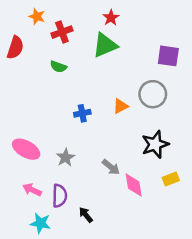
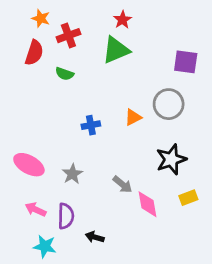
red semicircle: (15, 48) -> (34, 53), moved
black arrow: (86, 215) -> (95, 237), turned -35

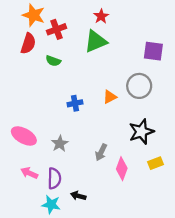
orange star: (41, 18) -> (34, 15), size x1.5
gray arrow: (122, 184) -> (101, 152), turned 77
pink diamond: (147, 204) -> (122, 169), turned 30
cyan star: (45, 246) -> (51, 205), moved

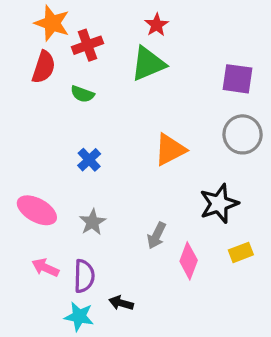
gray circle: (139, 86) -> (243, 134), moved
orange triangle: (110, 97) -> (170, 150), size x1.5
blue cross: (75, 103) -> (89, 160), moved, turned -32

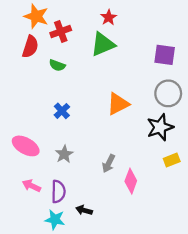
black star: (219, 204) -> (160, 127), moved
yellow rectangle: (241, 252) -> (172, 160), moved

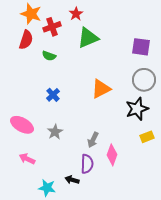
red star: (109, 17) -> (76, 14), moved
purple semicircle: (58, 192) -> (87, 164), moved

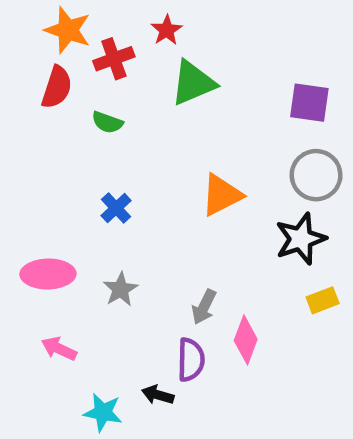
pink ellipse: (22, 125) -> (48, 274), turned -30

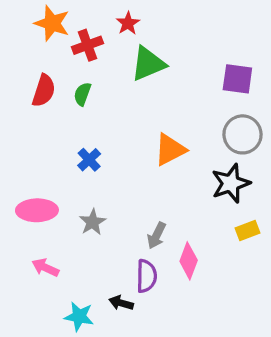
red semicircle: (57, 87) -> (44, 91), moved
green semicircle: (107, 122) -> (82, 94), turned 90

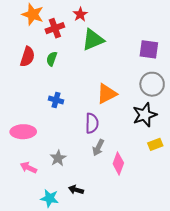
blue cross: (89, 160) -> (56, 100), turned -32
gray star: (93, 222) -> (58, 158), moved
purple semicircle: (146, 276) -> (92, 123), moved

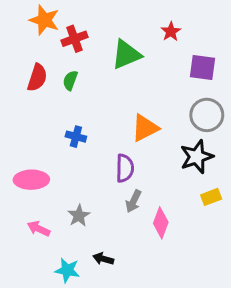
red star: (80, 14) -> (171, 32), moved

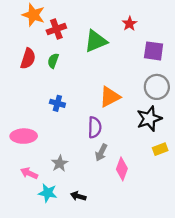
cyan star: (67, 270) -> (48, 193), moved

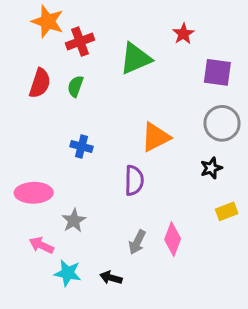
black star: (149, 119) -> (211, 168), size x0.6
gray arrow: (101, 152) -> (137, 242), moved
gray star: (60, 163) -> (74, 221), moved

